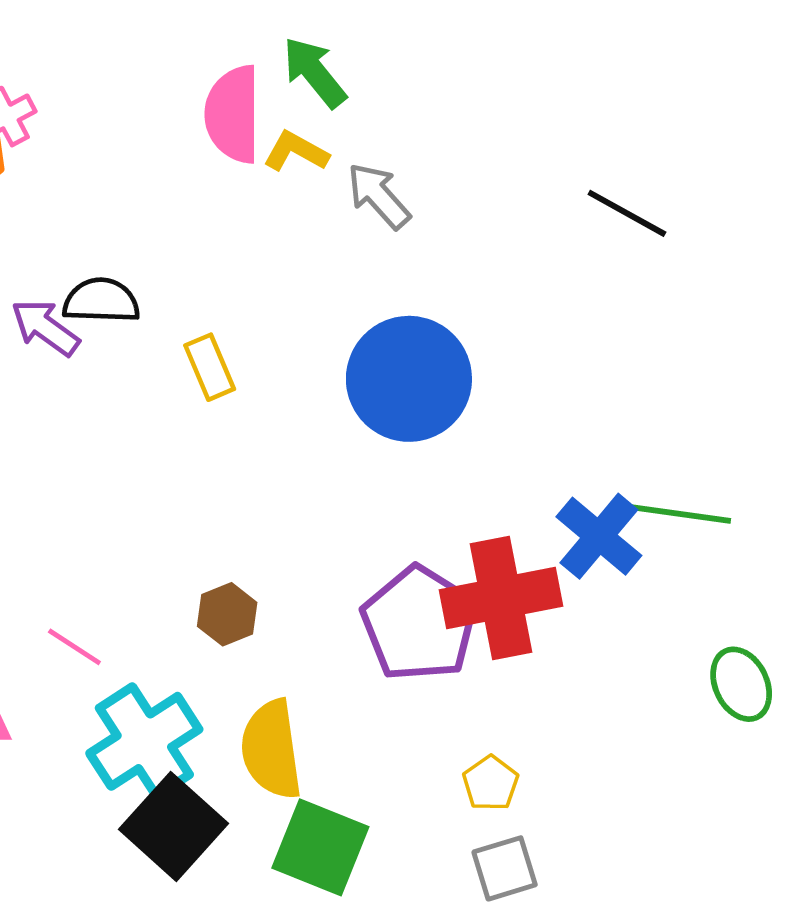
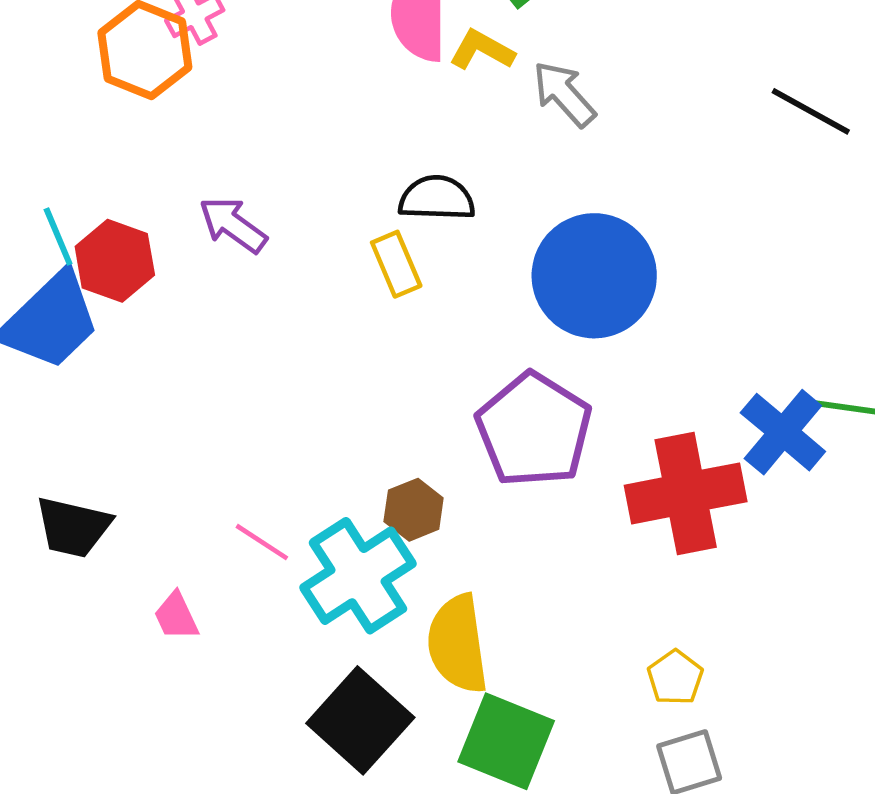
black semicircle: (101, 301) -> (437, 198), moved
purple pentagon: (419, 624) -> (534, 430), moved
cyan cross: (144, 741) -> (358, 576), moved

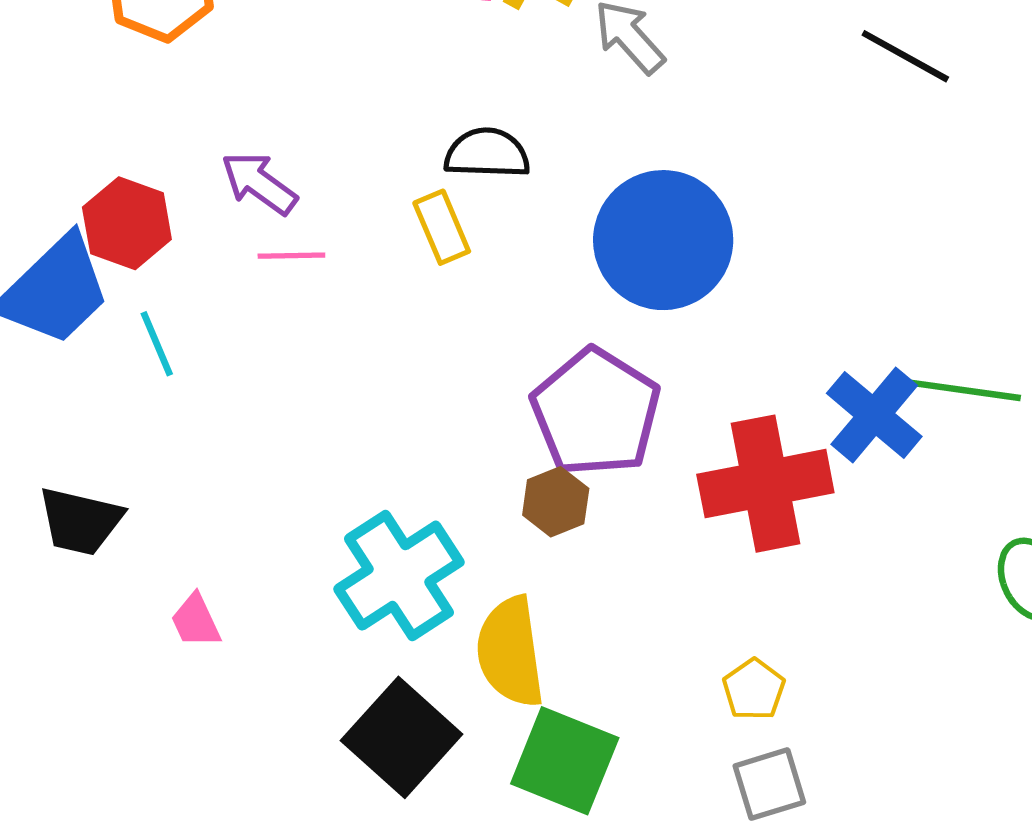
cyan line: (58, 236) -> (157, 344), moved
brown hexagon: (414, 510) -> (556, 502), moved
pink line: (262, 542) -> (291, 256), moved, turned -34

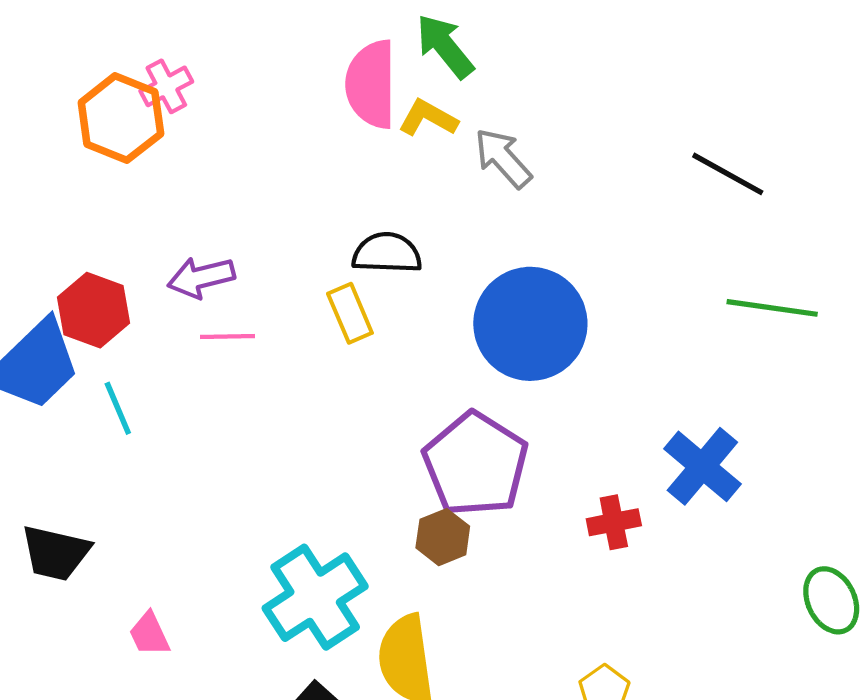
purple arrow: (259, 183) -> (201, 277), turned -50
green line: (965, 390) -> (772, 308), moved
red cross: (765, 484) -> (614, 522), size x0.5

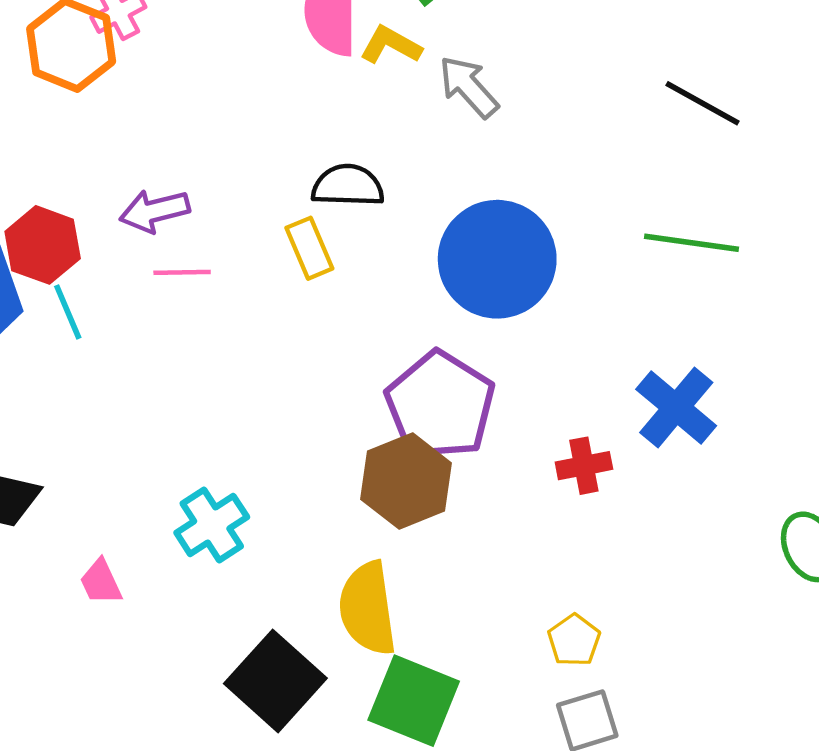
green line: (772, 308) -> (692, 243), moved
cyan line: (118, 408) -> (68, 312), moved
brown hexagon: (443, 537) -> (406, 481), size x1.6
cyan cross: (315, 597) -> (212, 525), moved, size x0.7

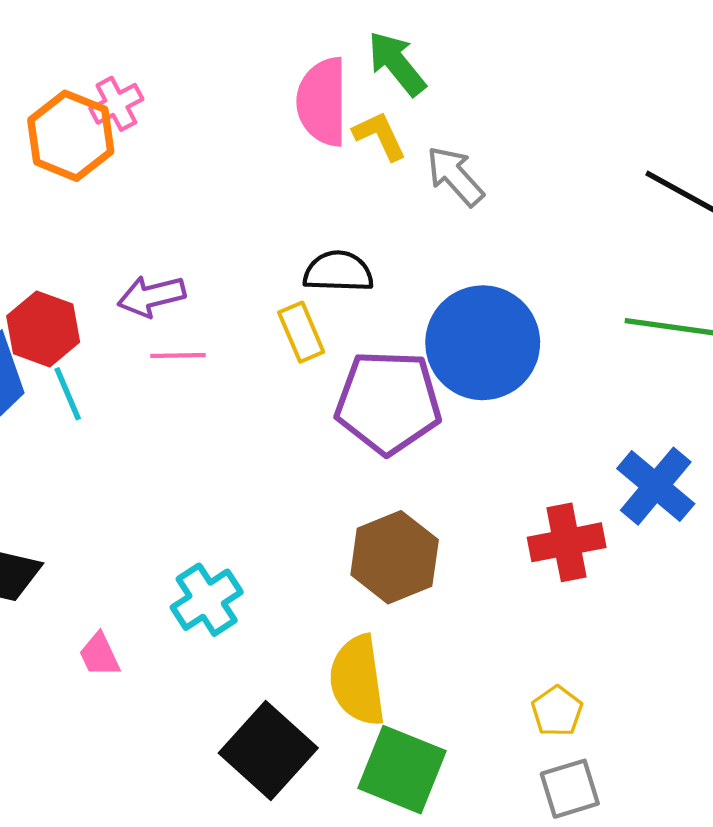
yellow L-shape: (391, 45) -> (380, 136), turned 36
purple pentagon: (440, 405) -> (388, 402), moved, turned -30
red cross: (584, 466) -> (567, 542), size x1.4

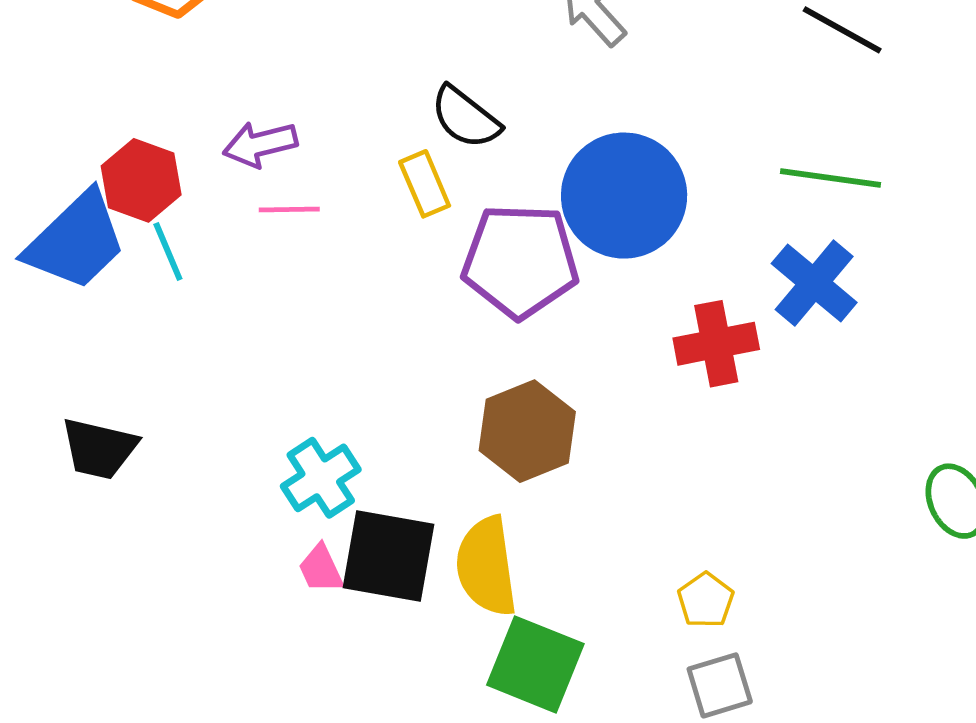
black semicircle: (338, 272) -> (465, 117), turned -144
blue cross: (656, 486) -> (814, 283), moved
red cross: (567, 542) -> (716, 344), moved
pink trapezoid: (99, 655) -> (321, 569), moved
black square: (268, 750) -> (388, 556), moved, turned -32

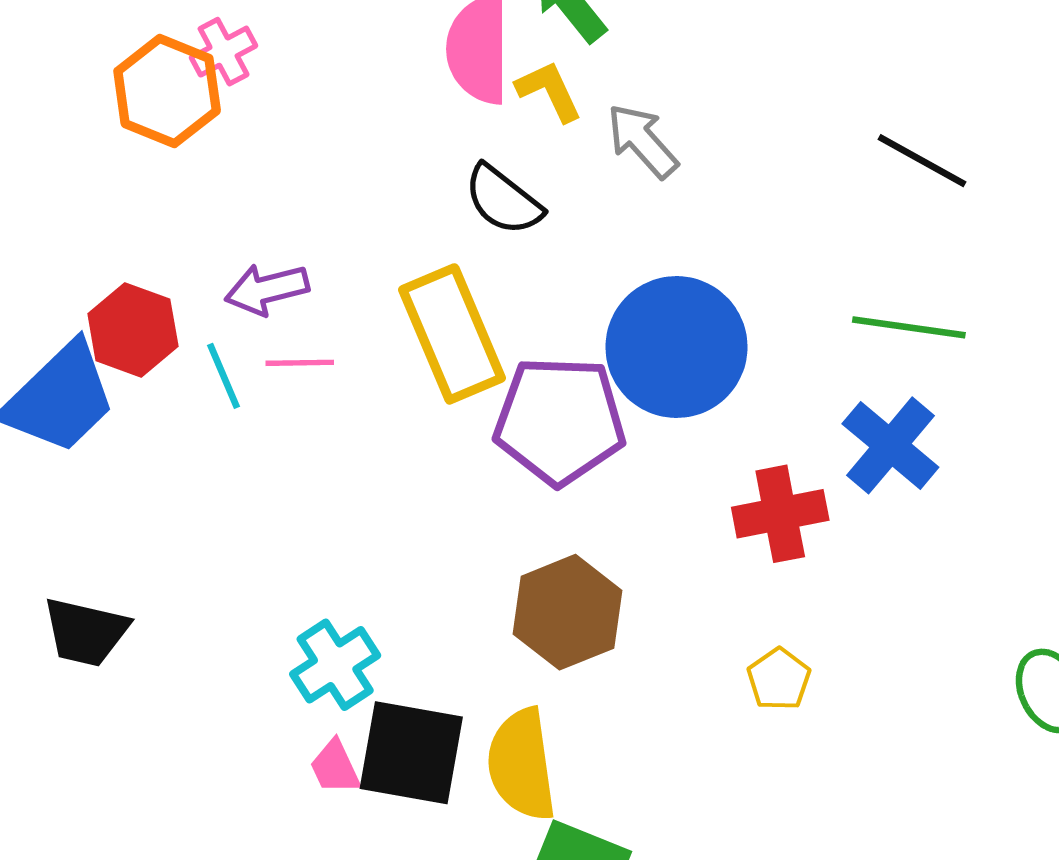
black semicircle: (465, 117) -> (503, 200), moved
yellow rectangle: (425, 184) -> (452, 334), size x1.8
cyan line: (168, 252) -> (224, 376), moved
yellow pentagon: (706, 600) -> (779, 679), moved

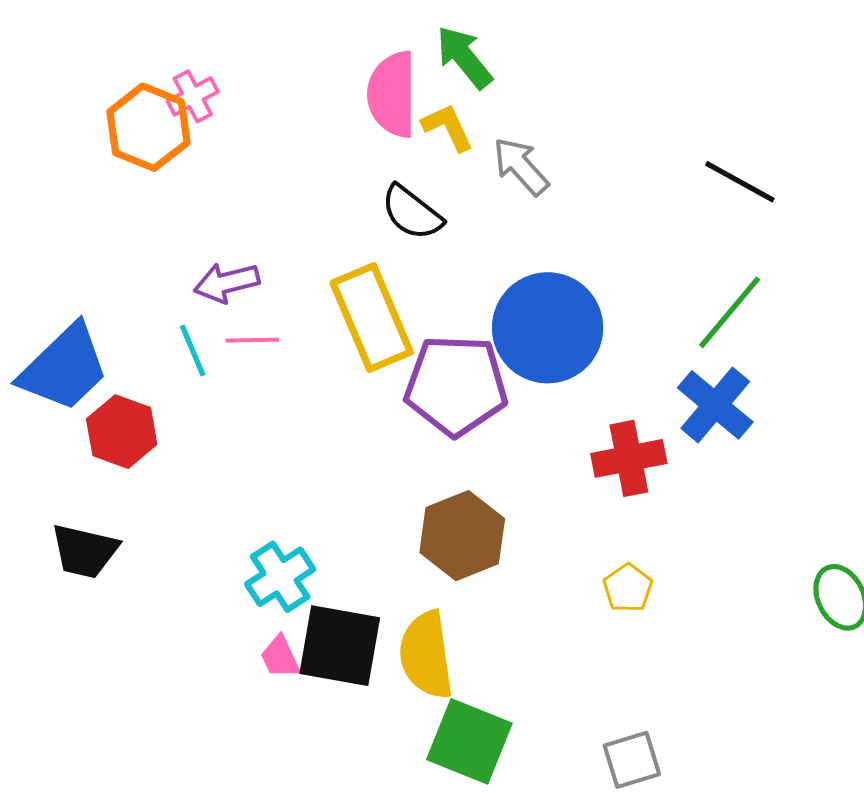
green line: (909, 327) -> (730, 312), turned -58
red hexagon: (133, 330) -> (122, 432), moved

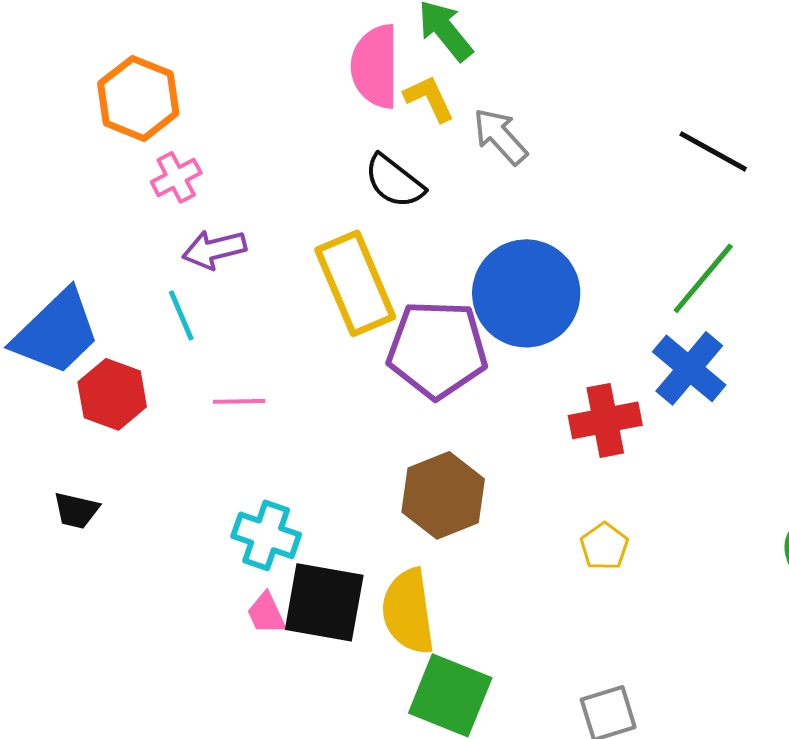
pink cross: (193, 96) -> (176, 177), moved
pink line: (252, 340) -> (239, 401), moved
black trapezoid: (85, 551) -> (76, 510), size x0.7
cyan cross: (280, 577) -> (266, 535), turned -38

